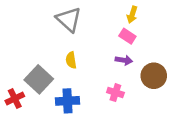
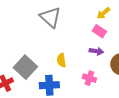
yellow arrow: (132, 15) -> (103, 13), turned 32
yellow semicircle: (71, 60) -> (61, 60), moved

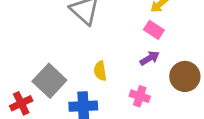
purple arrow: (96, 51) -> (150, 58), turned -40

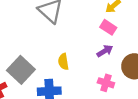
pink cross: (140, 96) -> (106, 83), moved

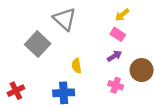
gray square: (21, 70) -> (38, 44), moved

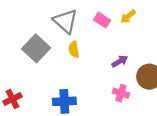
pink rectangle: (118, 34) -> (102, 20), moved
yellow semicircle: (77, 66) -> (74, 50), moved

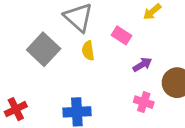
pink rectangle: (102, 20) -> (121, 35), moved

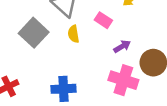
pink cross: (144, 102) -> (123, 80), size x1.6

